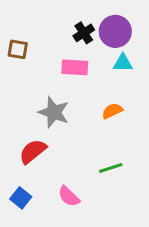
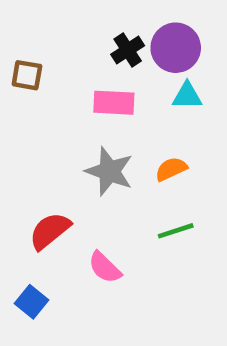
gray star: (54, 112) -> (109, 171), moved
green line: (111, 168) -> (176, 231), moved
pink semicircle: (69, 196) -> (105, 267), moved

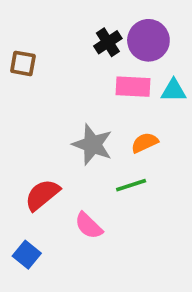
cyan triangle: (187, 96) -> (174, 91), moved
pink rectangle: (114, 103) -> (133, 87), moved
green line: (176, 231) -> (131, 185), moved

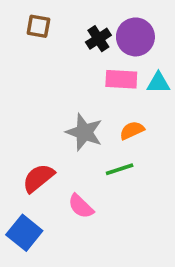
brown square: (23, 63) -> (38, 26), moved
blue square: (27, 255) -> (24, 233), size x1.4

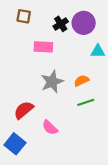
pink rectangle: (121, 79) -> (43, 47), moved
gray star: (84, 132) -> (52, 82), turned 30
green line: (120, 169) -> (86, 102), moved

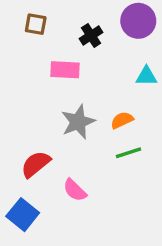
purple circle: (84, 23) -> (138, 21), moved

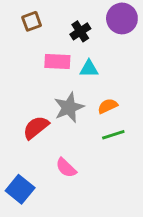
brown square: (36, 24) -> (32, 21), turned -30
cyan triangle: (146, 76) -> (89, 69), moved
red semicircle: (36, 164) -> (36, 128), moved

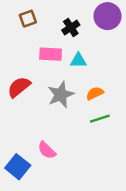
red semicircle: (36, 128) -> (19, 87), moved
pink semicircle: (66, 168) -> (47, 150), moved

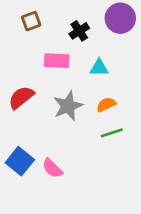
cyan triangle: (78, 60) -> (99, 68), moved
blue square: (18, 167) -> (20, 161), moved

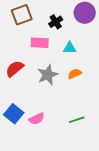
brown square: (31, 21) -> (22, 15), size x1.5
green line: (112, 133) -> (77, 120), moved
pink semicircle: (52, 168) -> (37, 119), turned -70

